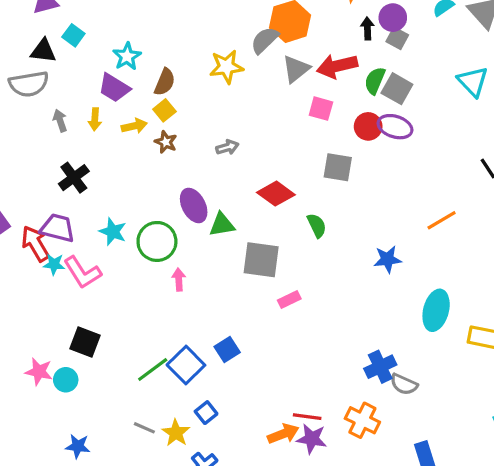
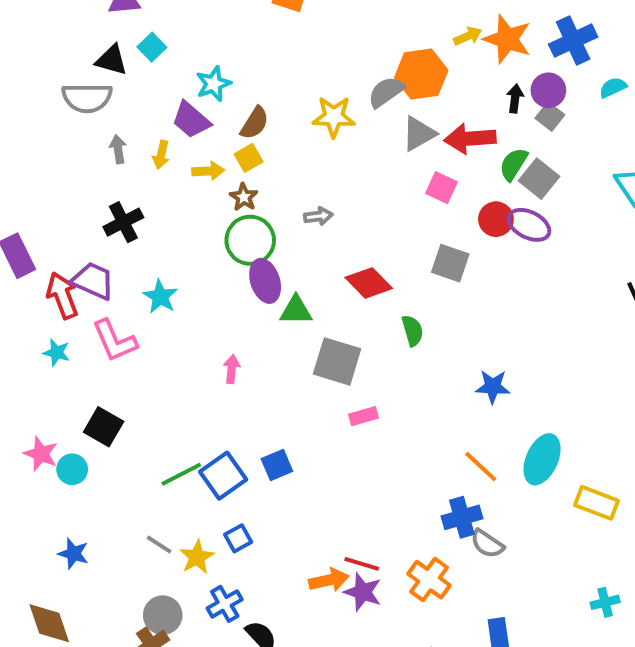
orange line: (442, 220) -> (481, 467), moved, turned 64
green circle: (157, 241) -> (250, 240), moved
cyan star: (54, 264) -> (57, 353), moved

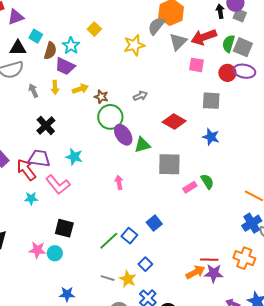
brown semicircle: (255, 123) -> (50, 51), moved
yellow square: (249, 158) -> (94, 29), moved
green semicircle: (412, 331) -> (207, 181), moved
blue star: (493, 387) -> (211, 137), moved, turned 30
blue square: (223, 476) -> (129, 236), size x0.7

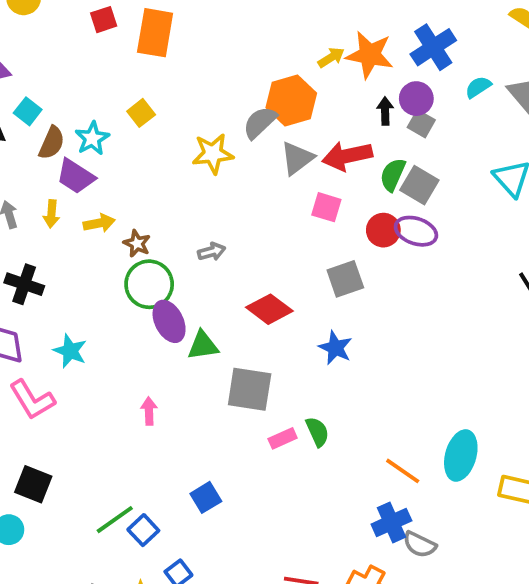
gray square: (211, 101) -> (345, 279), turned -30
black cross: (46, 126) -> (24, 284), turned -36
blue square: (129, 236) -> (143, 530), moved

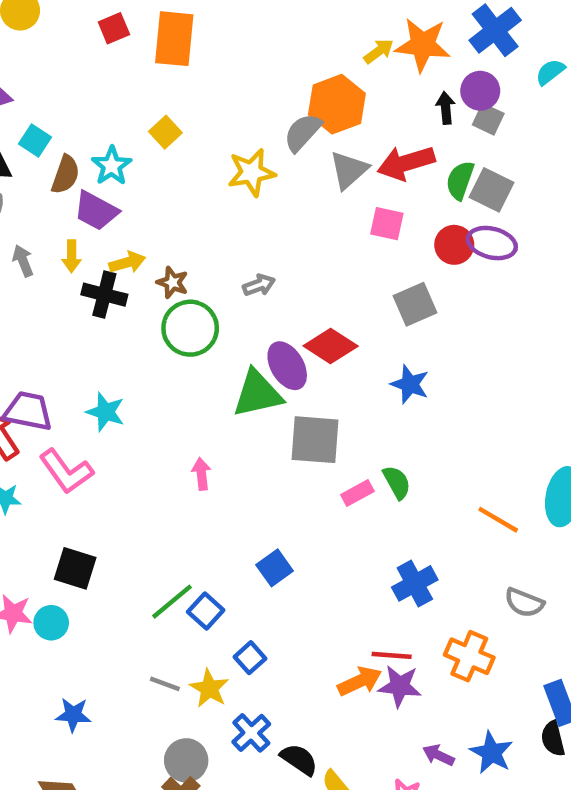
black cross: (24, 284) -> (104, 295), moved
purple ellipse: (169, 321) -> (287, 366), moved
green triangle: (203, 346) -> (257, 394), size x1.4
blue cross: (391, 522) -> (415, 583), moved

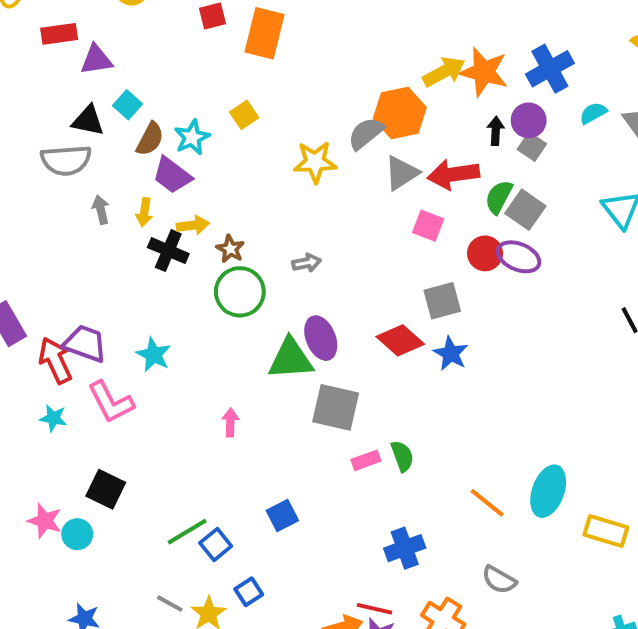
yellow arrow: (379, 51) -> (444, 72), size x1.5
red diamond: (331, 346) -> (400, 340), moved
blue star: (410, 384) -> (451, 353), moved

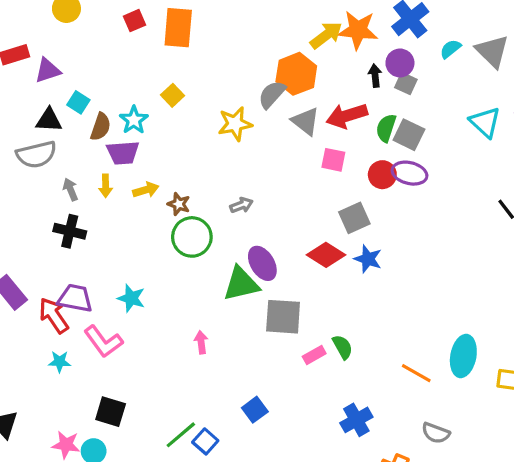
gray triangle: (402, 173) -> (305, 121), turned -40
purple trapezoid: (172, 175) -> (123, 153), turned -32
black cross: (168, 251) -> (70, 231), moved

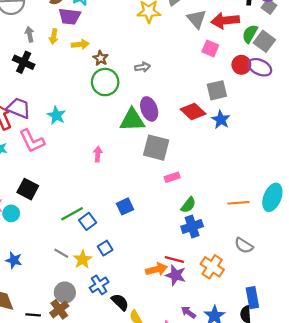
green semicircle: (343, 347) -> (188, 205), moved, turned 56
orange line: (416, 373) -> (238, 203), turned -45

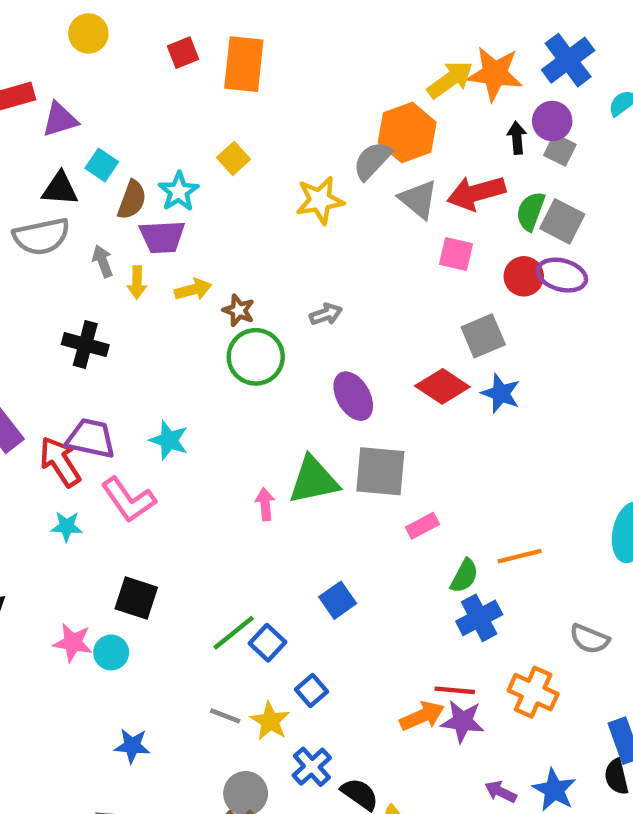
gray arrow: (30, 34) -> (103, 261), moved
green triangle: (132, 120) -> (314, 480), moved
orange line: (238, 203) -> (520, 556), moved

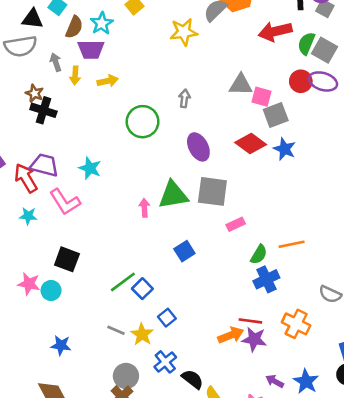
gray triangle: (418, 199) -> (241, 85), moved, turned -40
pink square: (456, 254) -> (261, 97), moved
brown star: (239, 310) -> (34, 93), moved
gray arrow: (326, 314) -> (184, 99), turned -66
blue square: (338, 600) -> (184, 251), moved

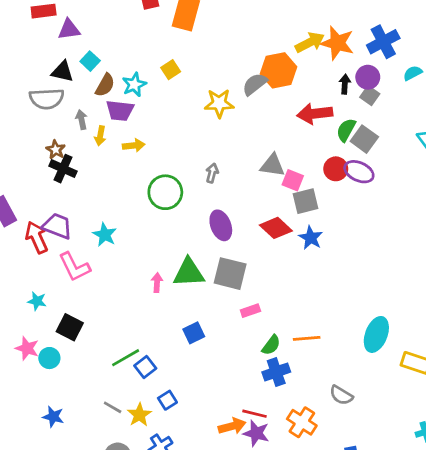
cyan star: (28, 216) -> (37, 301), moved

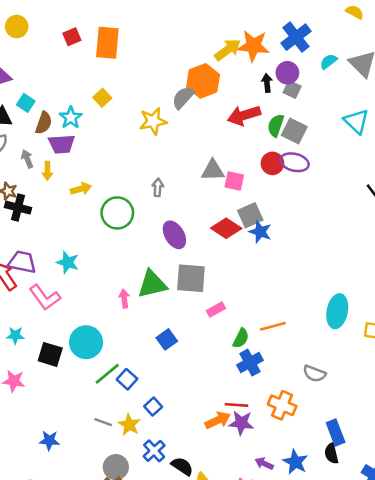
yellow arrow: (134, 145) -> (81, 189), moved
gray square: (305, 201) -> (250, 215), moved
cyan circle: (49, 358) -> (86, 342), moved, size x1.6

